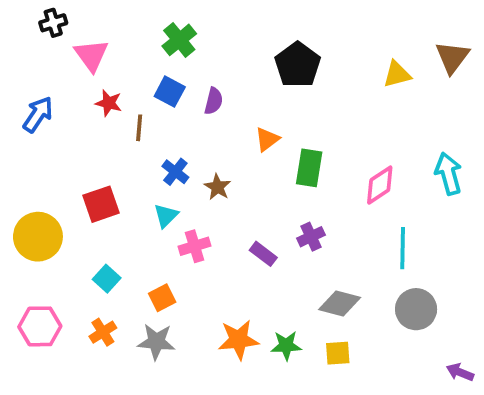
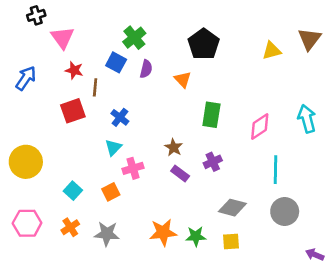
green cross: (179, 40) -> (134, 38), moved
orange triangle: (267, 139) -> (183, 79), moved, turned -36
brown star: (217, 187) -> (174, 147), moved
red square: (101, 204) -> (73, 111), moved
orange square: (162, 298) -> (111, 192), moved

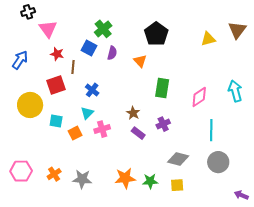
yellow circle: (26, 162) -> (30, 105), moved
cyan square: (73, 191) -> (56, 121), moved, turned -32
orange square: (111, 192) -> (75, 133), moved

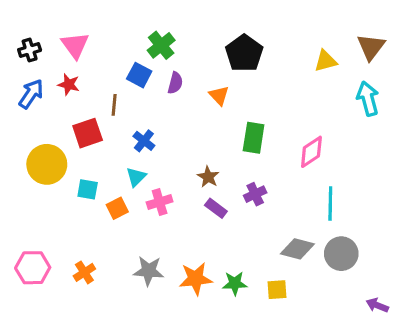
black cross: (28, 12) -> (30, 50), moved
red star: (57, 54) -> (69, 84), moved
cyan arrow: (235, 91) -> (368, 99), moved
gray diamond: (178, 159) -> (297, 249), moved
gray star: (82, 179) -> (149, 271), moved

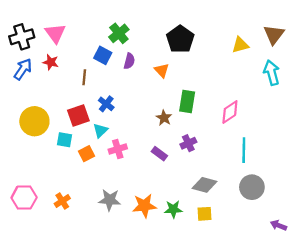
black cross: (30, 50) -> (22, 37), size x1.5
red square: (88, 133) -> (78, 115), moved
brown star: (208, 177) -> (164, 118), moved
gray diamond: (297, 249) -> (204, 185), moved

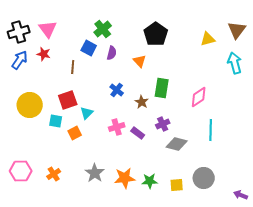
blue cross: (106, 104) -> (117, 90), moved
pink cross: (118, 149) -> (117, 127), moved
gray diamond: (204, 185) -> (177, 144), moved
gray circle: (252, 187) -> (204, 178), moved
gray star: (110, 200) -> (95, 173), turned 30

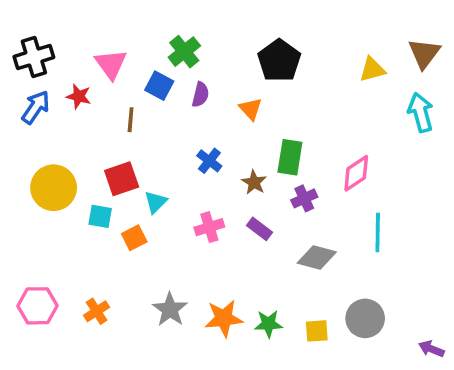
pink triangle: (48, 29) -> (111, 64), moved
purple cross: (163, 124) -> (304, 198), moved
purple rectangle: (138, 133) -> (259, 229), moved

